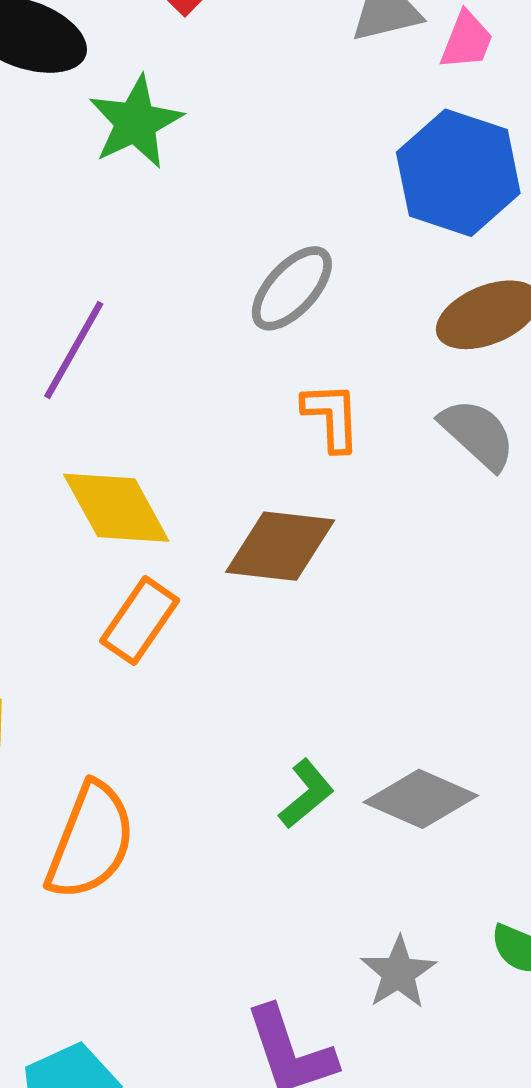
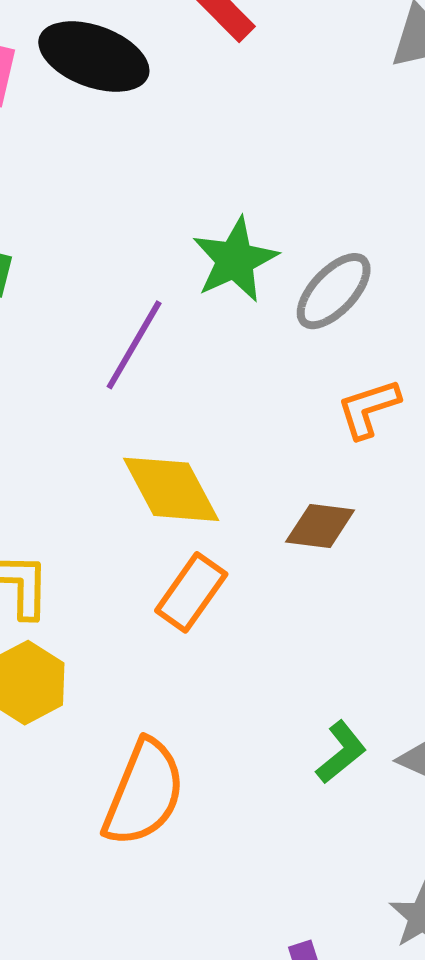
green star: (136, 122) -> (235, 260), moved
orange L-shape: (332, 417) -> (368, 409), turned -106
brown diamond: (280, 546) -> (320, 526), size x0.7

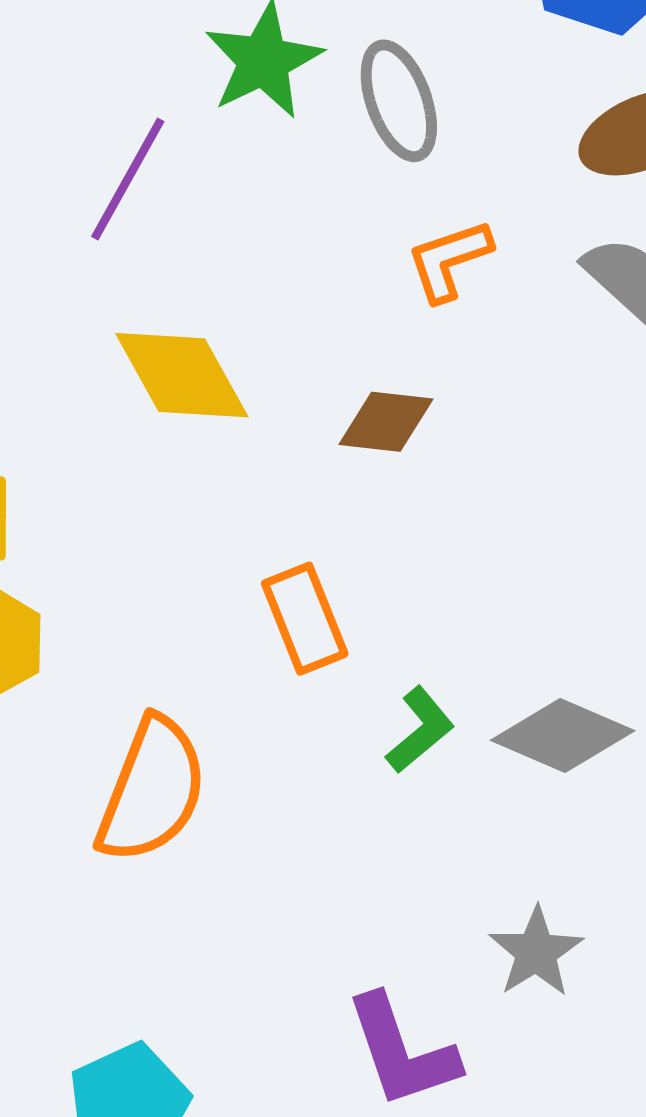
gray ellipse: (334, 291) -> (399, 101), turned -62
orange rectangle: (191, 592) -> (305, 619), moved, turned -56

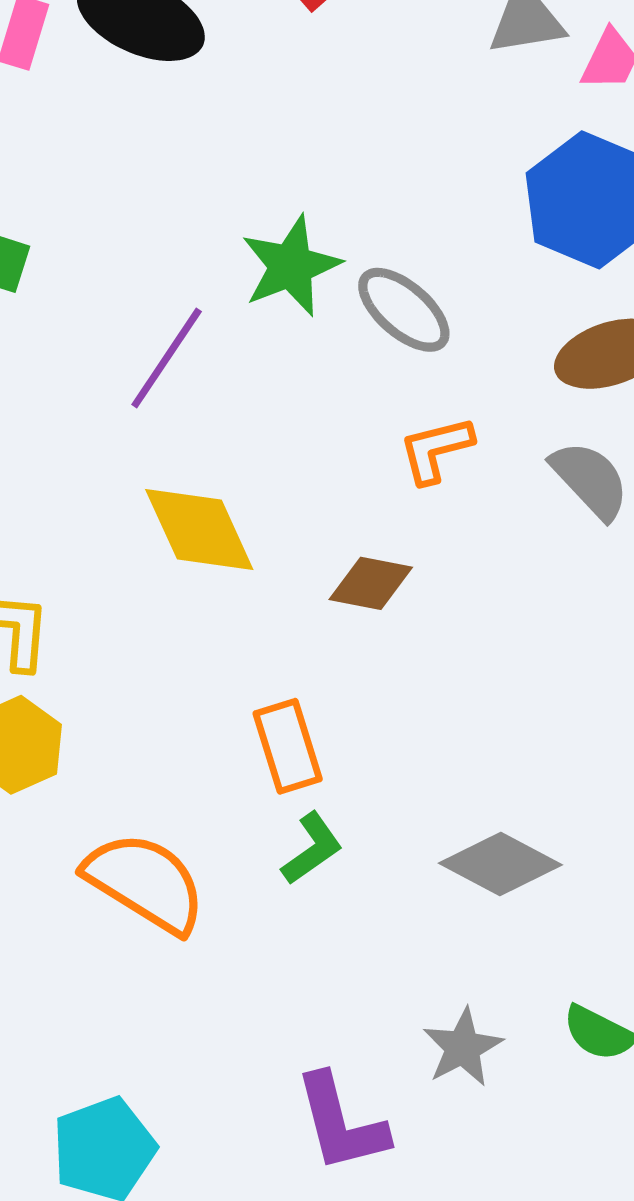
gray ellipse: (399, 101) -> (404, 310), turned -34
green L-shape: (420, 730) -> (312, 849), moved
orange semicircle: (152, 790) -> (145, 883), turned -84

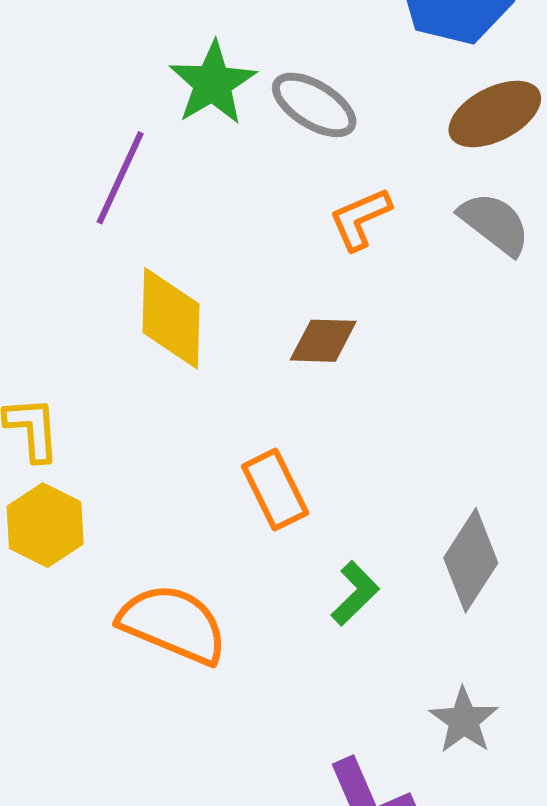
yellow diamond: (199, 530) -> (171, 318), turned 35
green L-shape: (312, 849) -> (355, 593), moved
gray diamond: (500, 864) -> (471, 560), turned -76

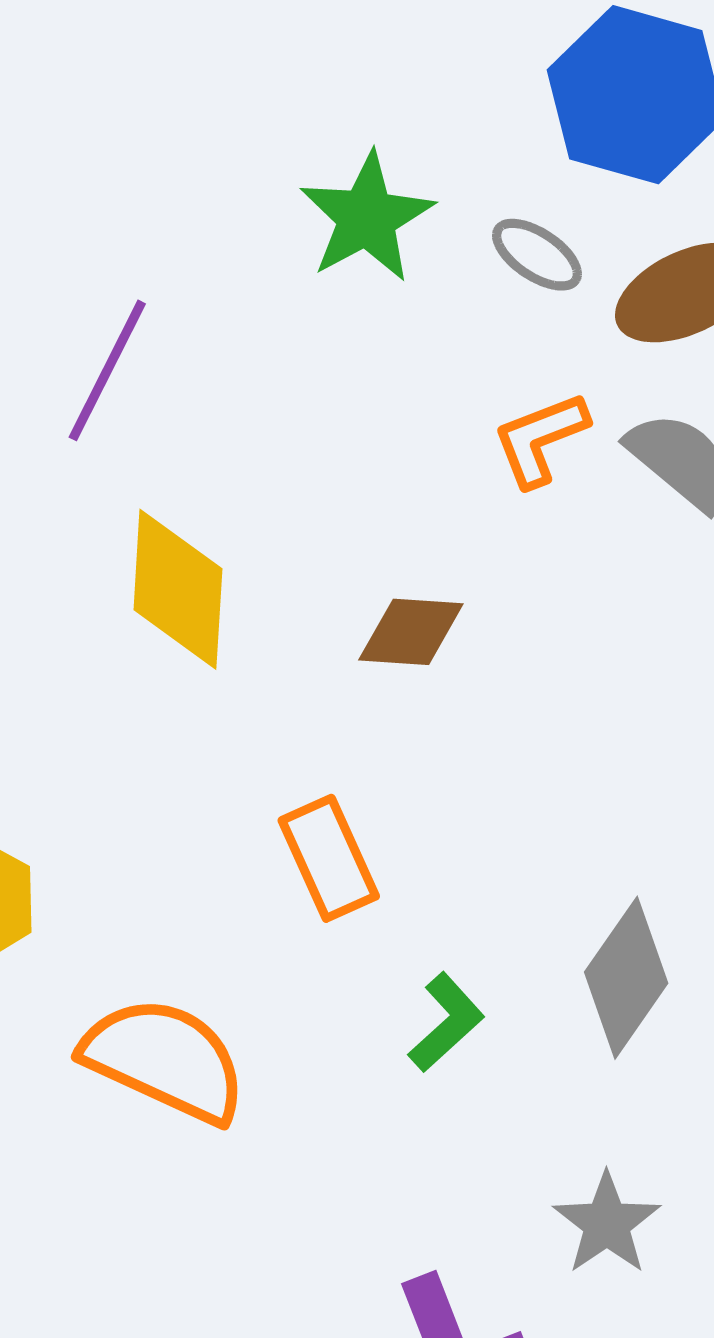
green star: (213, 83) -> (367, 218), moved
gray ellipse: (314, 105) -> (537, 255), moved, size x0.7
orange L-shape: (360, 219) -> (540, 439), moved

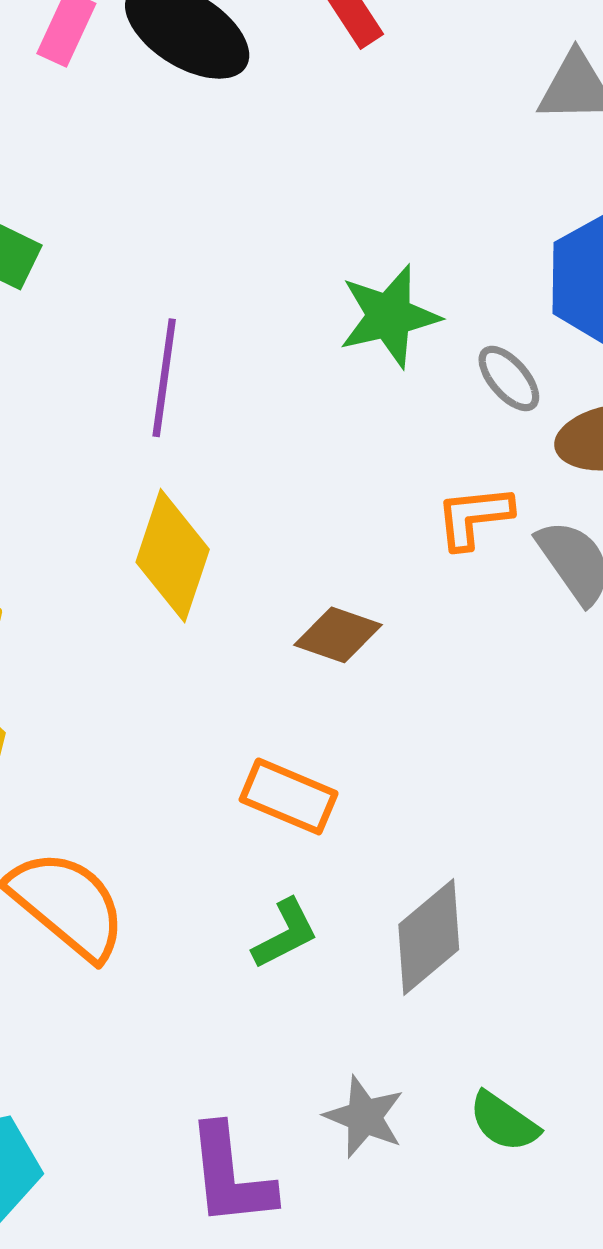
purple line: (107, 370) -> (164, 378), turned -34
orange rectangle: (329, 858) -> (289, 796), moved, turned -58
gray star: (607, 1224) -> (364, 1117), turned -30

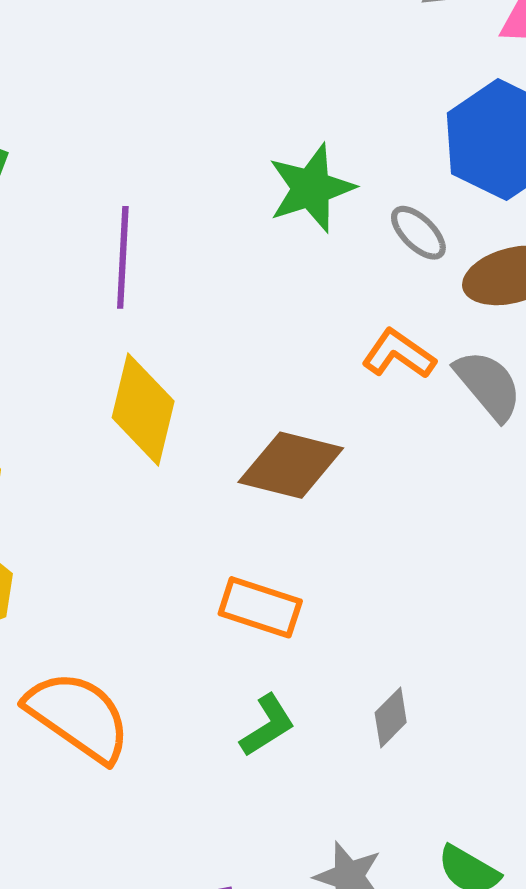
orange L-shape: (474, 517) -> (399, 354), turned 46
brown diamond: (338, 635) -> (291, 465), size x1.4
gray diamond: (429, 937) -> (391, 718), size x0.6

